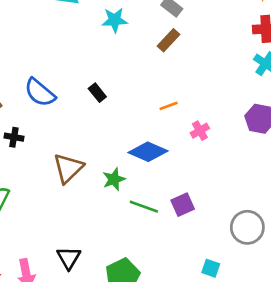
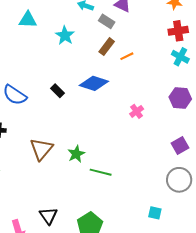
cyan star: (115, 20) -> (65, 35), turned -30
orange line: (169, 106) -> (127, 56), moved
blue diamond: (148, 152) -> (94, 83), moved
purple square: (183, 205) -> (180, 145), moved

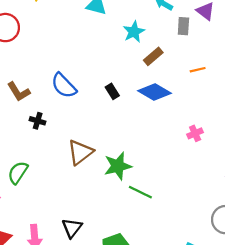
gray rectangle: (107, 21) -> (183, 26), turned 49
brown rectangle: (107, 47) -> (153, 56), moved
green star: (76, 154) -> (118, 166), size x1.4

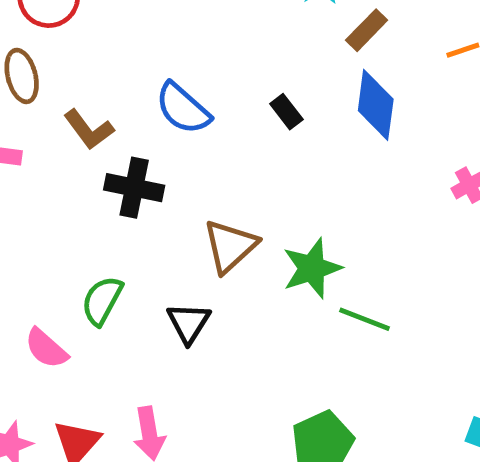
blue diamond: (154, 92) -> (376, 105), turned 72
black cross: (38, 121) -> (134, 188), size x1.6
black triangle: (72, 228) -> (189, 323), moved

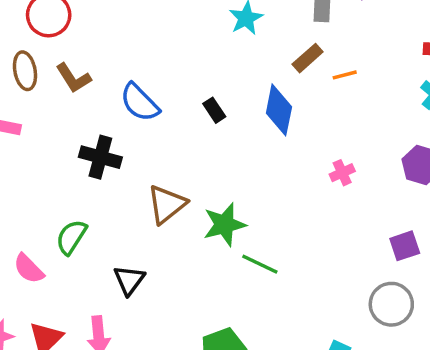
brown rectangle: (367, 30) -> (308, 58), moved
brown L-shape: (89, 129) -> (73, 78), moved
black triangle: (189, 323) -> (129, 280), moved

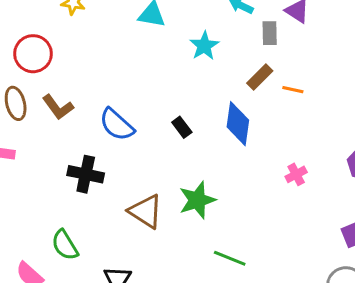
orange line: (345, 75) -> (293, 90), turned 30
brown triangle: (167, 204) -> (146, 211), turned -45
green star: (224, 225) -> (197, 200), moved
green semicircle: (71, 237) -> (65, 245), turned -60

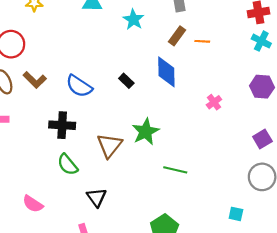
brown triangle: (146, 211) -> (110, 145), turned 44
green semicircle: (65, 245) -> (68, 165), moved

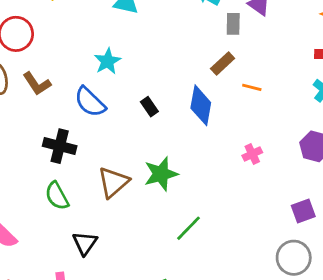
cyan star: (134, 20) -> (107, 61), moved
orange line: (202, 41) -> (252, 87), moved
green line: (175, 170) -> (188, 228), turned -70

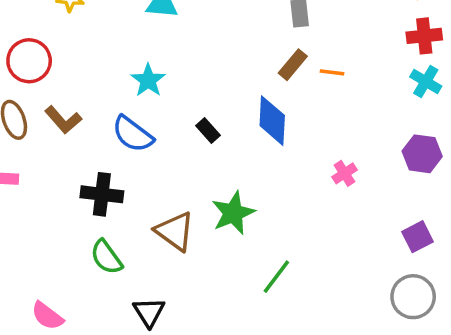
orange line: (252, 87) -> (332, 72), moved
brown triangle: (113, 182) -> (175, 231), turned -36

